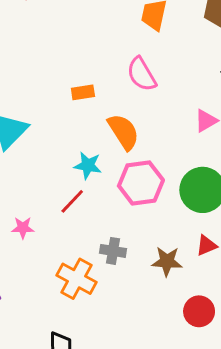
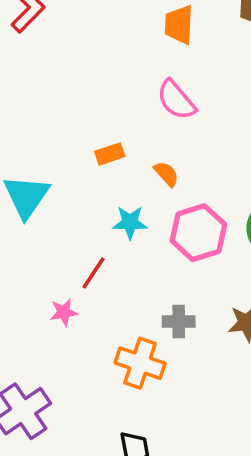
orange rectangle: (83, 92) -> (110, 154), moved
orange semicircle: (123, 132) -> (166, 174), size x0.6
red line: (72, 201) -> (94, 273), moved

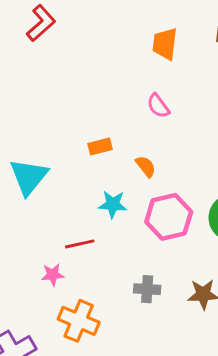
pink semicircle: (176, 100) -> (158, 106), size x0.7
red line: (94, 273) -> (80, 244), turned 40
orange cross: (140, 363) -> (79, 321), moved

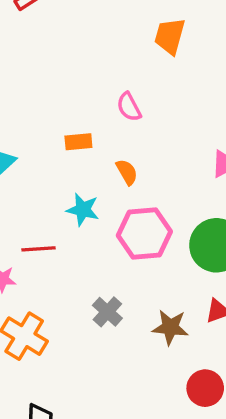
pink semicircle: (158, 106) -> (129, 107), moved
gray cross: (147, 289) -> (107, 312), turned 30

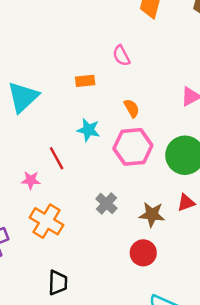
orange semicircle: (127, 172) -> (132, 108), moved
red line: (39, 249) -> (57, 158), turned 65
red circle: (205, 388) -> (143, 253), moved

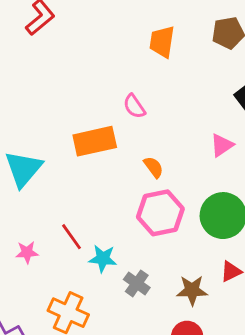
orange rectangle: (85, 81) -> (95, 141), size x1.8
cyan star: (88, 130) -> (103, 259), moved
pink star: (31, 180) -> (27, 252), moved

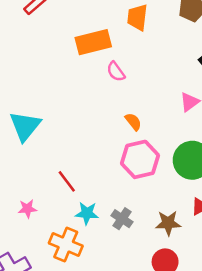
orange rectangle: (95, 141) -> (93, 42), moved
pink star: (27, 252) -> (27, 209), moved
cyan star: (103, 259) -> (87, 213), moved

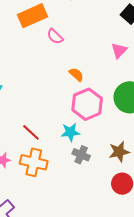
cyan star: (87, 213) -> (70, 132), moved
orange cross: (66, 244) -> (34, 162), moved

